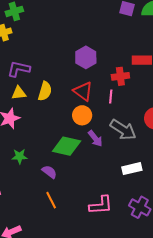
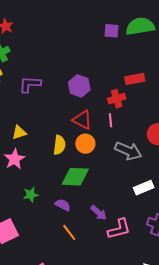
purple L-shape: (19, 69) -> (30, 84), moved
yellow semicircle: (45, 91) -> (59, 145), moved
purple arrow: (95, 138) -> (99, 213), moved

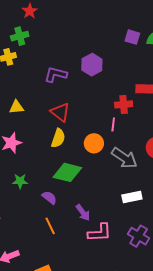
purple L-shape: (30, 84) -> (56, 74), moved
purple hexagon: (79, 86) -> (92, 65), moved
red triangle: (82, 120) -> (60, 112), moved
yellow triangle: (19, 132) -> (17, 107), moved
orange circle: (85, 144) -> (94, 143), moved

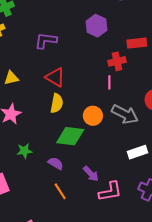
purple hexagon: (92, 65) -> (96, 26), moved
orange circle: (94, 143) -> (93, 116), moved

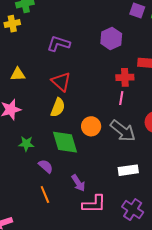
pink line: (109, 82) -> (121, 98), moved
green diamond: (70, 136) -> (65, 142), turned 56
green star: (24, 151) -> (26, 144), moved

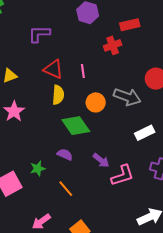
pink line: (121, 98) -> (83, 71), moved
green star: (26, 144) -> (38, 169), moved
orange line: (45, 195) -> (66, 189), moved

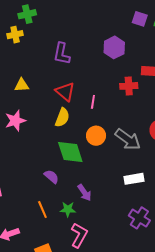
purple L-shape: (39, 34) -> (62, 54), turned -95
green star: (38, 169) -> (68, 209), moved
pink L-shape: (122, 175) -> (79, 235), moved, turned -60

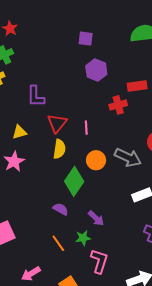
purple square: (140, 19) -> (86, 39), moved
purple L-shape: (62, 54) -> (36, 96), moved
yellow triangle: (22, 85) -> (19, 132), moved
red triangle: (65, 92) -> (57, 123), turned 40
green diamond: (70, 152) -> (74, 181), turned 64

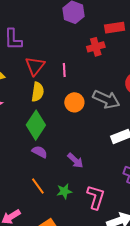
green diamond: (74, 181) -> (36, 125), moved
green star: (83, 238) -> (64, 191), moved
pink L-shape: (99, 261) -> (96, 197), moved

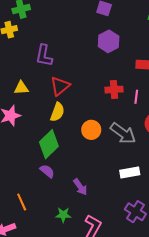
red cross: (96, 47) -> (114, 90), moved
pink line: (64, 70) -> (136, 97), moved
orange line: (38, 186) -> (22, 202), moved

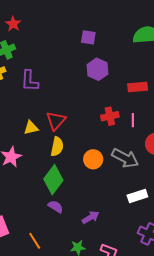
purple L-shape: (44, 56) -> (30, 81), moved
yellow triangle: (21, 88) -> (31, 128), moved
purple arrow: (80, 187) -> (91, 217), turned -78

